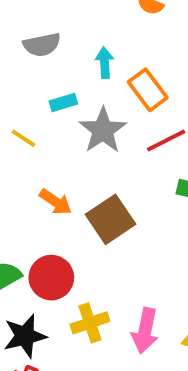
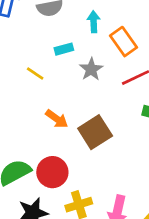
gray star: (103, 130) -> (91, 69), size x0.7

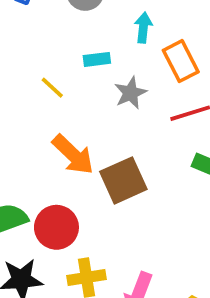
orange arrow: (57, 119) -> (73, 155), size x1.4

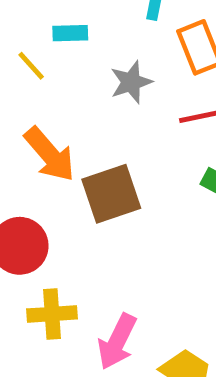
cyan rectangle: (97, 59) -> (70, 33), moved

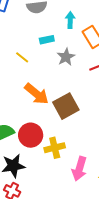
cyan rectangle: (70, 33) -> (47, 40), moved
yellow cross: (52, 314) -> (55, 148), moved

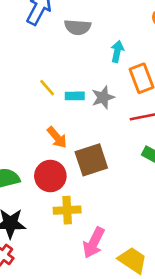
cyan rectangle: (47, 40) -> (75, 96), moved
orange arrow: (37, 94) -> (57, 137), size x0.7
red circle: (31, 135) -> (50, 176), moved

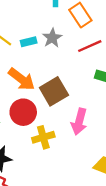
orange arrow: (57, 137) -> (22, 79), size x1.4
pink arrow: (94, 243) -> (79, 122), moved

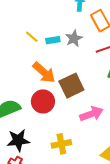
pink arrow: (79, 122) -> (91, 114), turned -130
yellow cross: (43, 137) -> (61, 144), moved

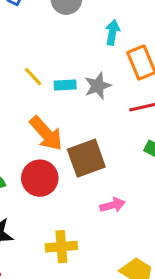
pink arrow: (91, 114) -> (113, 205), size x0.7

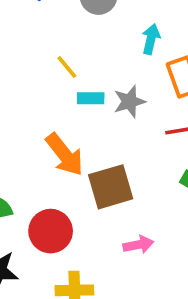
yellow line: (33, 77) -> (67, 67), moved
red circle: (40, 178) -> (51, 231), moved

